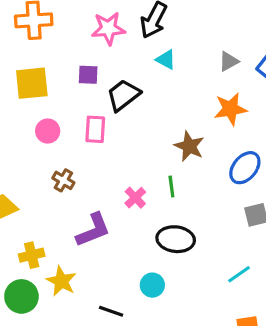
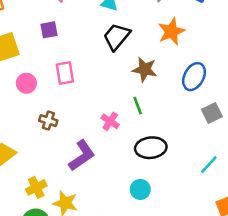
black trapezoid: (123, 95) -> (117, 37), moved

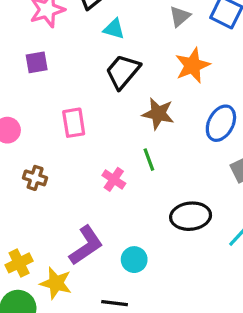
pink rectangle: (65, 73) -> (74, 123), moved
black ellipse: (151, 148) -> (191, 216), moved
purple L-shape: (82, 156) -> (86, 245), moved
cyan circle: (140, 189) -> (134, 260), moved

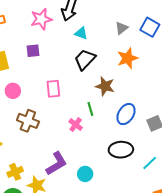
blue ellipse: (221, 123) -> (126, 114), moved
green line: (149, 160) -> (90, 109), moved
brown cross: (35, 178) -> (28, 121), size x1.5

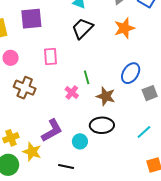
purple square: (33, 51) -> (31, 19), size x1.6
brown star: (105, 86) -> (106, 96), moved
blue ellipse: (126, 114) -> (131, 73), moved
black ellipse: (121, 150) -> (102, 125), moved

